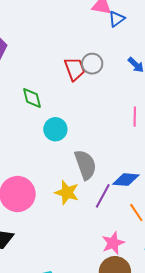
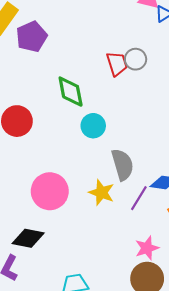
green diamond: (32, 98) -> (71, 92), size x1.4

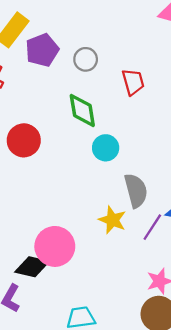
gray circle: (136, 59) -> (86, 59), moved
pink circle: (50, 191) -> (55, 246), moved

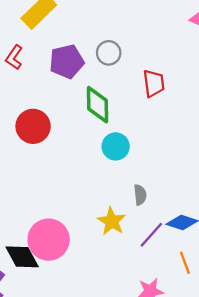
purple pentagon: (42, 50) -> (67, 62), moved
gray semicircle: (136, 191) -> (140, 195), size x0.6
black diamond: (32, 267) -> (22, 257), turned 40

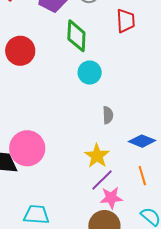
yellow star: (112, 221) -> (97, 156), moved
purple line: (151, 235) -> (102, 180), moved

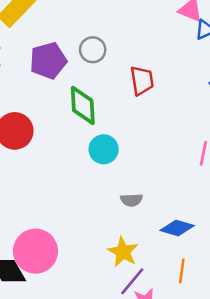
gray semicircle: (108, 115) -> (131, 200), turned 96
orange line: (142, 176) -> (182, 271), turned 30

